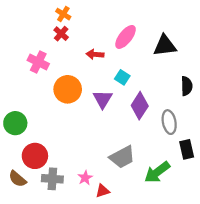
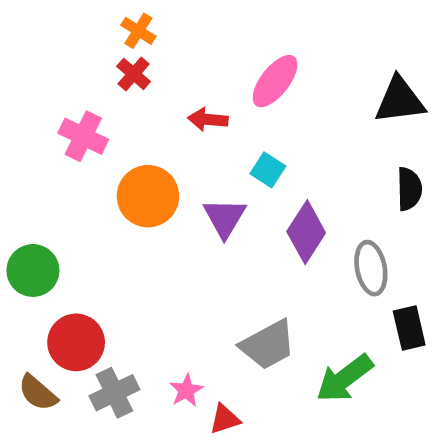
black triangle: (165, 46) -> (400, 100), moved
gray cross: (52, 179) -> (114, 393), turned -30

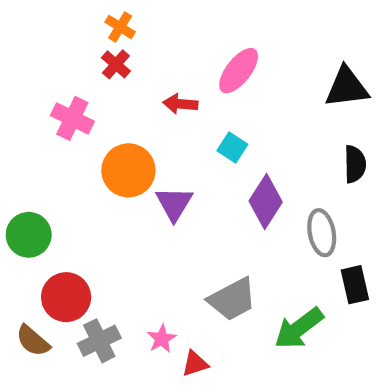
purple triangle: (225, 218) -> (174, 204), moved

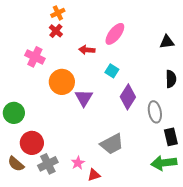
orange cross: (120, 27) -> (58, 13), turned 32
black triangle: (347, 87) -> (167, 42), size x0.7
green arrow: (299, 328) -> (164, 163), moved, turned 30

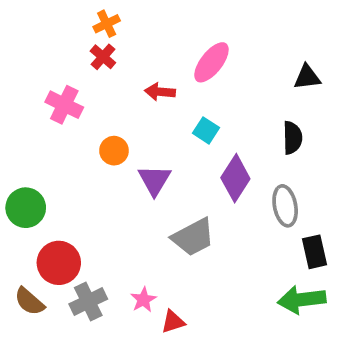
black semicircle: (171, 79) -> (292, 138), moved
orange circle: (62, 82) -> (114, 151), size x0.6
gray trapezoid: (112, 144) -> (193, 237), moved

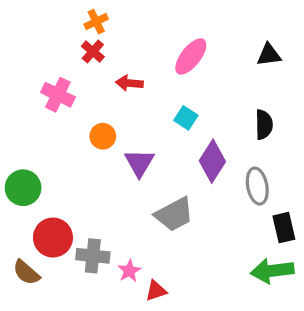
black triangle: (307, 77) -> (269, 55), moved
red arrow: (160, 92) -> (129, 83), moved
gray cross: (88, 301) -> (93, 256), moved, turned 32

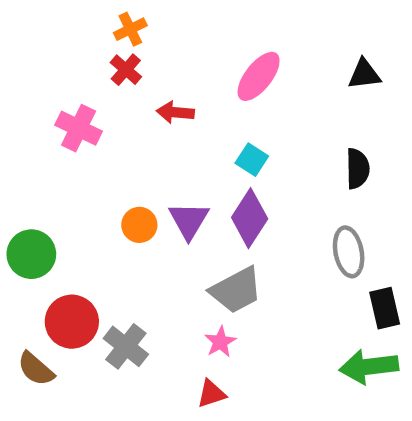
orange circle: (103, 136) -> (139, 225), moved
purple diamond: (212, 161) -> (250, 218), moved
gray cross: (93, 256) -> (126, 346), turned 32
pink star: (129, 271) -> (220, 342), moved

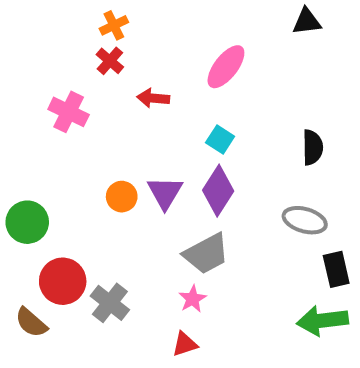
black triangle: (364, 74) -> (307, 21), moved
gray ellipse: (349, 252) -> (305, 220), turned -63

